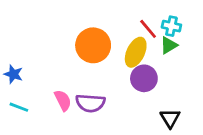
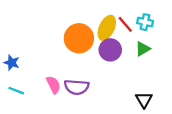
green triangle: (169, 45) -> (143, 49), moved
yellow ellipse: (136, 52) -> (107, 28), moved
purple circle: (144, 78) -> (110, 50), moved

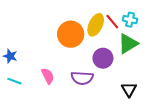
green triangle: (143, 49) -> (128, 44), size x1.5
purple circle: (110, 50) -> (103, 58), moved
purple semicircle: (77, 87) -> (82, 78), moved

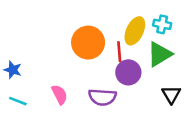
red line: (112, 22) -> (119, 52), moved, turned 35
yellow ellipse: (96, 25) -> (135, 31), moved
black triangle: (129, 89) -> (171, 95), moved

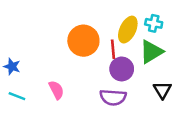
purple semicircle: (102, 97) -> (113, 97), moved

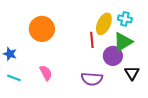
orange circle: (83, 41) -> (42, 29), moved
purple circle: (122, 69) -> (113, 56), moved

